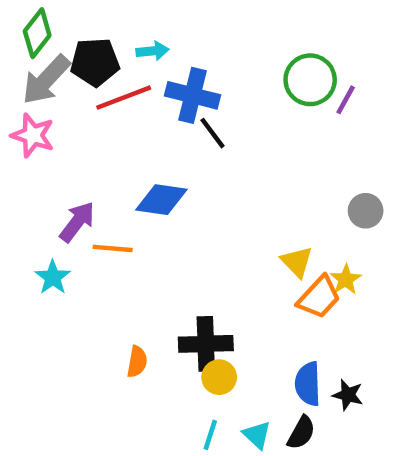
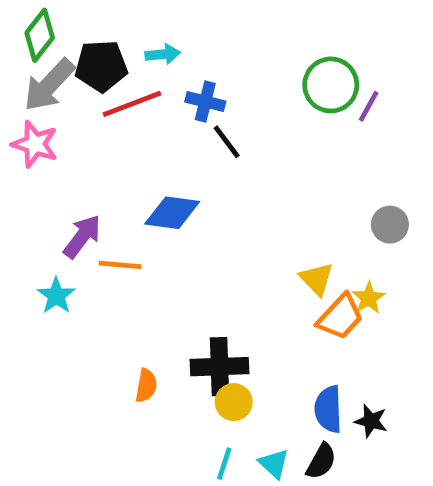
blue cross: (193, 95) -> (205, 102), size x0.7

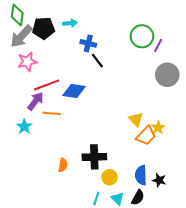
green diamond: (40, 35) -> (17, 15), turned -30
red line: (132, 104) -> (47, 85), moved
pink star: (35, 144) -> (27, 62), moved, turned -30
gray circle: (390, 225) -> (167, 75), moved, size x1.5
yellow circle: (234, 402) -> (109, 177), moved

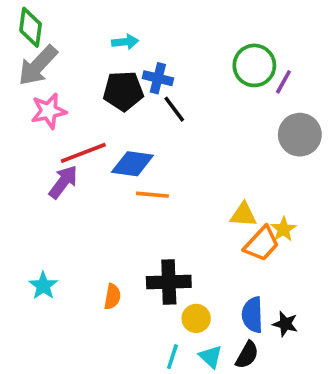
black pentagon: (44, 28) -> (123, 91), moved
orange line: (52, 113) -> (152, 195), moved
yellow triangle: (136, 119) -> (243, 215), turned -42
cyan star: (24, 127) -> (43, 286), moved

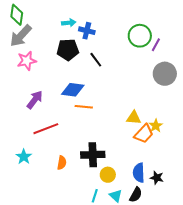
blue cross: (158, 78) -> (87, 31), moved
red line: (83, 153) -> (46, 129), moved

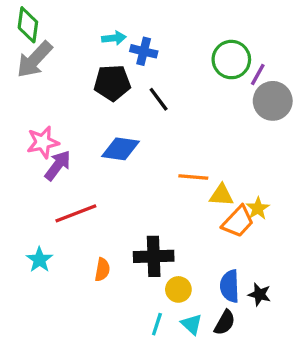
pink star: (27, 61) -> (43, 142), moved
gray circle: (165, 74) -> (273, 101), moved
orange line: (84, 107) -> (193, 177), moved

